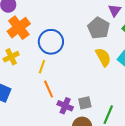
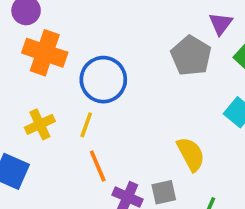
orange cross: (19, 28) -> (45, 53), turned -35
yellow cross: (11, 57) -> (40, 124), moved
yellow semicircle: (103, 57) -> (191, 154), moved

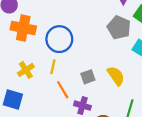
gray pentagon: (191, 56) -> (119, 28), moved
gray square: (164, 192) -> (88, 77), moved

